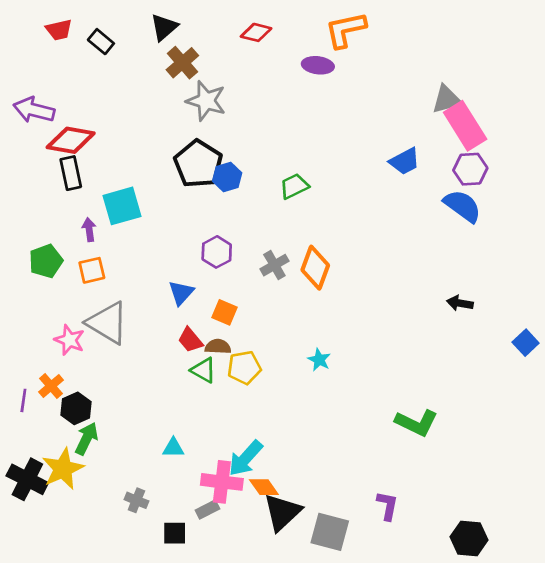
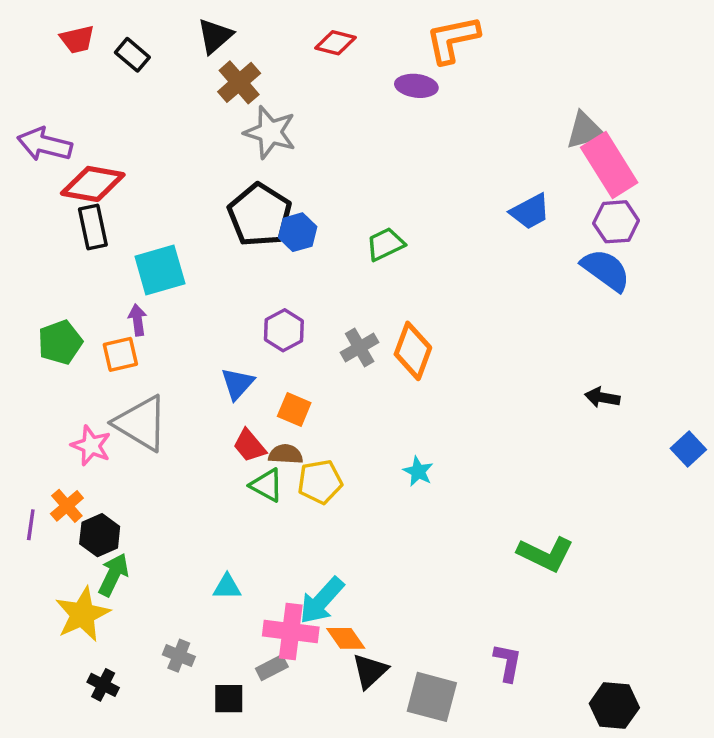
purple arrow: (89, 230) -> (138, 320), moved
black cross: (27, 479) -> (103, 685), moved, size x0.6
black triangle: (282, 512) -> (370, 671), size x0.7

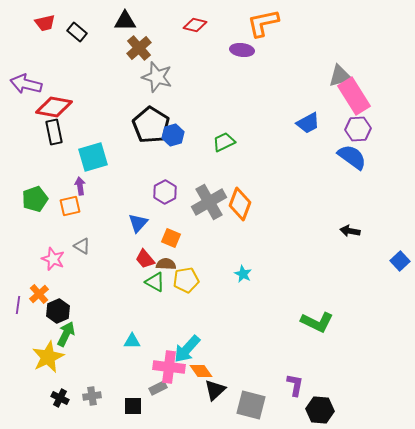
black triangle: (215, 36) -> (125, 21), turned 40
gray cross: (360, 347) -> (209, 202), size x1.6
gray triangle: (141, 423) -> (82, 246), size x0.5
gray cross: (179, 656) -> (92, 396), moved, turned -30
black hexagon: (614, 706) -> (320, 410), moved

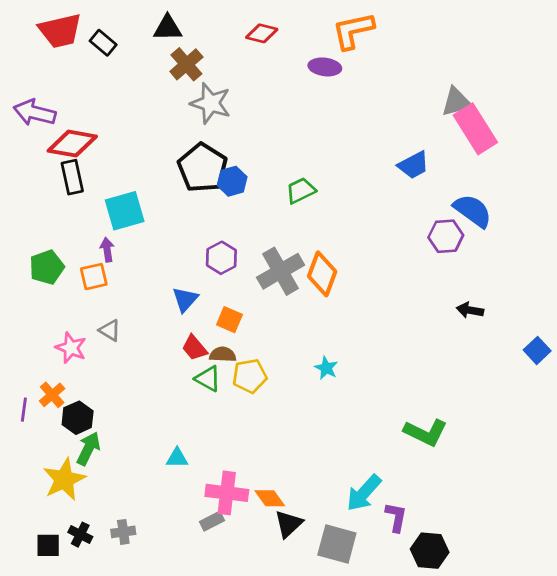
red trapezoid: (45, 23) -> (60, 31), size x1.6
purple hexagon: (358, 129) -> (446, 236), moved
cyan arrow: (187, 349) -> (364, 493), moved
black square: (133, 406) -> (48, 545), moved

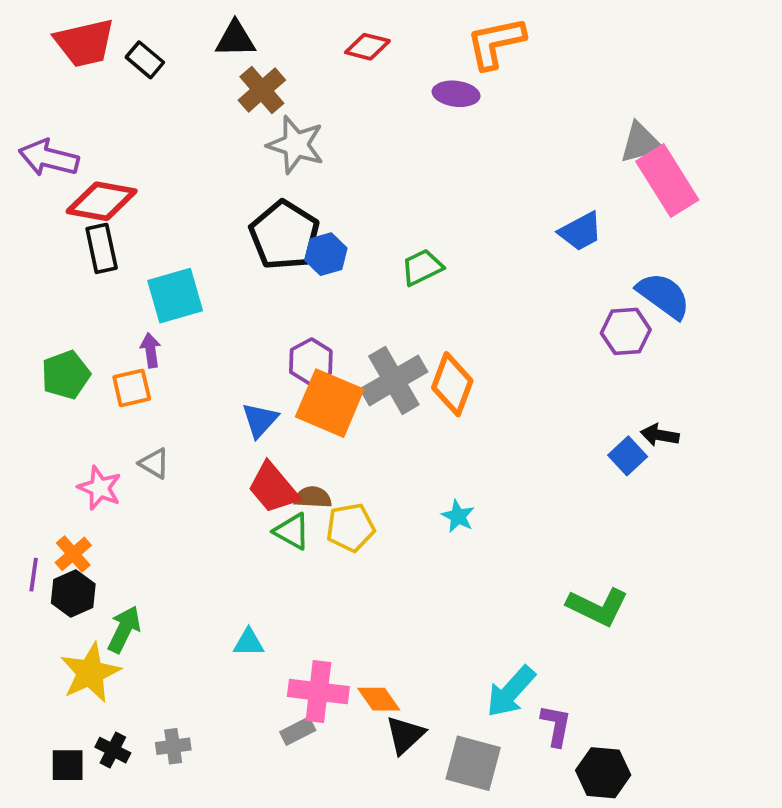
orange square: (229, 320) -> (330, 403), moved, size x1.8
red trapezoid: (195, 348) -> (273, 488), size x1.4
blue square: (537, 350) -> (628, 456), moved
black hexagon: (78, 418) -> (73, 594), moved

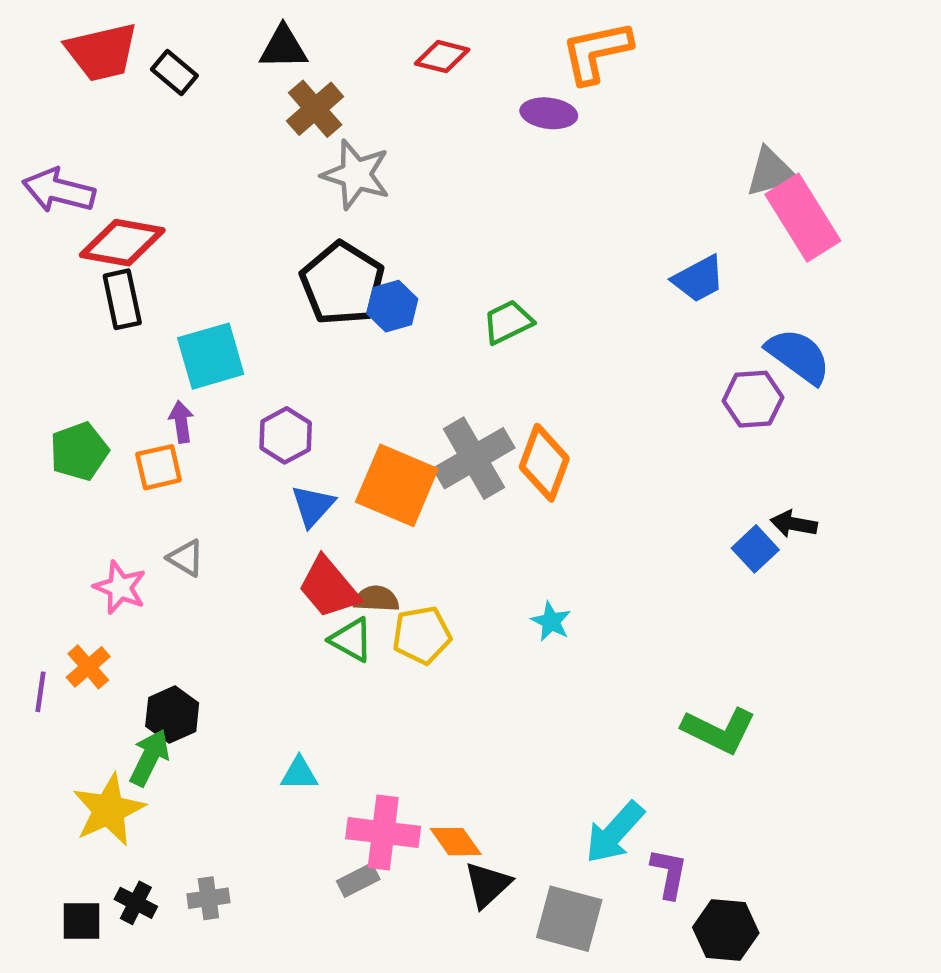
purple hexagon: (311, 362) -> (286, 435), moved
black hexagon: (73, 594) -> (172, 715), moved

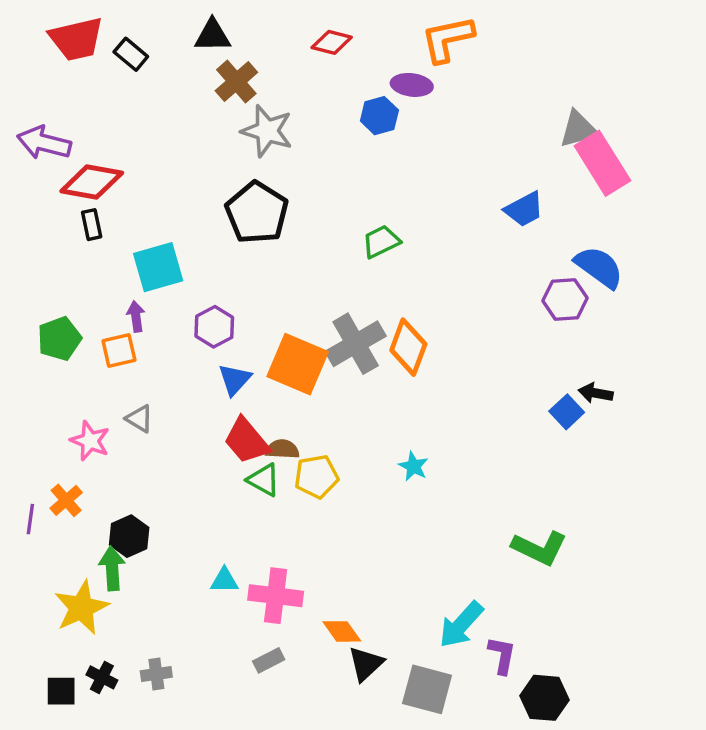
black rectangle: (122, 299) -> (92, 225), size x0.7
blue hexagon: (392, 306) -> (379, 116), moved
green arrow: (149, 758) -> (112, 568), turned -30
pink cross: (383, 832) -> (276, 596), moved

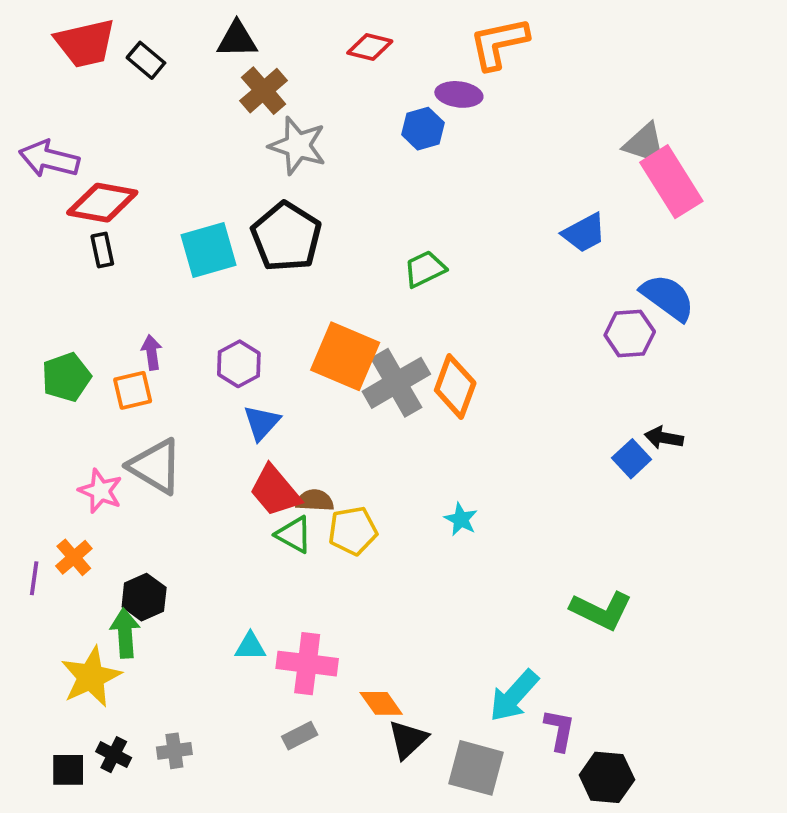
gray triangle: (579, 129) -> (645, 144), turned 33
cyan square: (158, 267) -> (209, 250), moved
orange square: (298, 364) -> (345, 356), moved
gray triangle: (139, 419) -> (155, 466), size x1.8

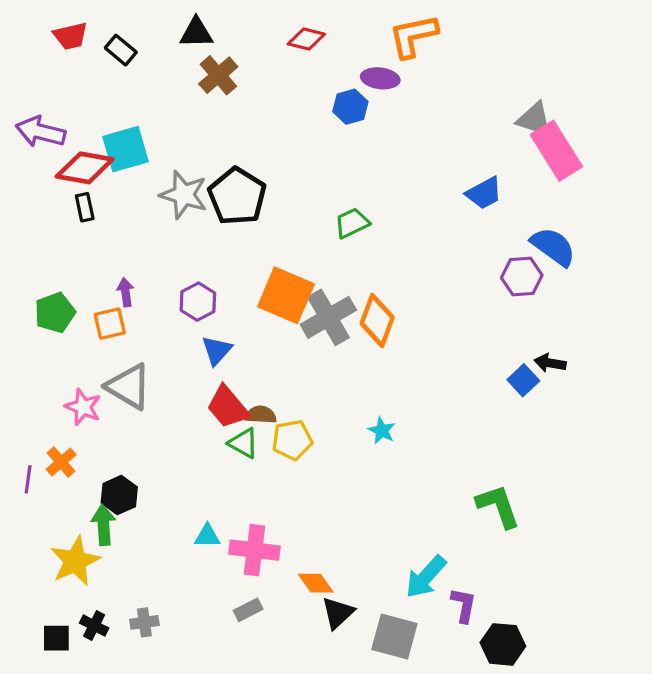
red trapezoid: (85, 43) -> (71, 36), size x0.7
gray star: (298, 146) -> (184, 195), moved
cyan square: (209, 250) -> (126, 149), moved
green L-shape: (601, 610) -> (498, 506), turned -135

